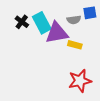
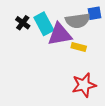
gray semicircle: (74, 20) -> (78, 21), size x1.6

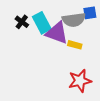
purple triangle: (60, 34) -> (57, 33), turned 30

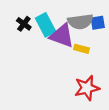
blue square: (90, 13) -> (98, 23), moved

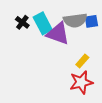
yellow rectangle: (81, 49) -> (82, 61), moved, turned -64

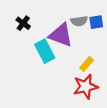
gray semicircle: (75, 20) -> (79, 21), size x0.7
cyan rectangle: (43, 23) -> (45, 51), moved

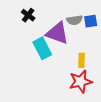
black cross: (23, 23) -> (28, 15), moved
yellow rectangle: (87, 64) -> (82, 60), turned -40

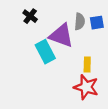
gray semicircle: (74, 20) -> (80, 21), turned -77
red star: (81, 82) -> (86, 87), turned 30

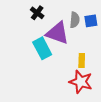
black cross: (30, 16) -> (37, 13), moved

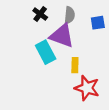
gray semicircle: (75, 20) -> (70, 15), moved
yellow rectangle: (82, 60) -> (75, 65), moved

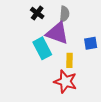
blue square: (98, 23) -> (91, 43), moved
red star: (87, 88) -> (65, 82), moved

